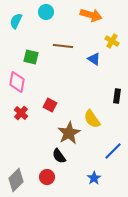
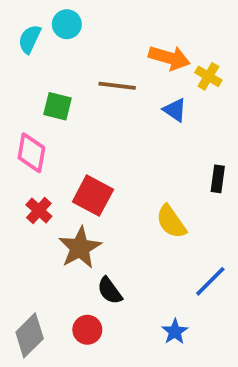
cyan circle: (46, 12) -> (67, 24), moved
orange arrow: (91, 15) -> (169, 58), moved
red square: (50, 105) -> (93, 196), size x1.5
brown star: (69, 133) -> (80, 248), moved

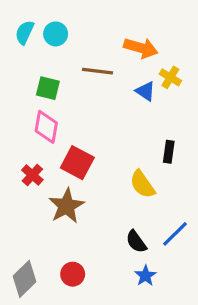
cyan circle: (67, 24) -> (56, 34), moved
yellow cross: (208, 76) -> (170, 77), moved
pink diamond: (31, 153) -> (46, 127), moved
black rectangle: (218, 179) -> (169, 152), moved
black semicircle: (110, 291) -> (136, 242), moved

